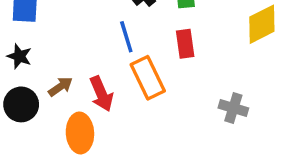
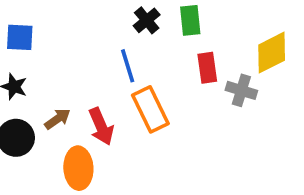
red rectangle: (185, 44) -> (207, 68), moved
gray cross: (233, 108) -> (241, 90), moved

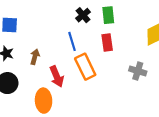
red rectangle: (207, 68) -> (107, 43), moved
gray cross: (241, 90) -> (138, 71), moved
brown arrow: (58, 119) -> (35, 57), moved, turned -40

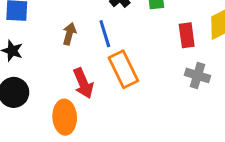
red rectangle: (107, 43) -> (187, 35), moved
brown arrow: (35, 57) -> (69, 34), moved

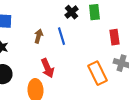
orange rectangle: (123, 69) -> (97, 73), moved

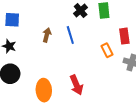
red arrow: (47, 68) -> (76, 85), moved
orange rectangle: (97, 73) -> (107, 50), moved, size x0.6

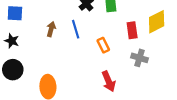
orange rectangle: (107, 50) -> (103, 45), moved
red arrow: (76, 85) -> (109, 81), moved

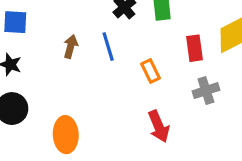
gray cross: (139, 58) -> (206, 91), turned -35

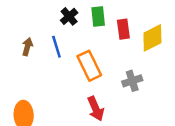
red rectangle: (195, 48) -> (123, 29), moved
orange rectangle: (151, 71) -> (89, 66), size x1.6

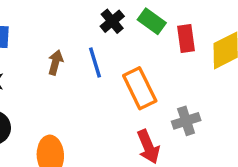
green rectangle: (98, 16) -> (152, 21), turned -48
gray cross: (132, 81) -> (186, 121), moved

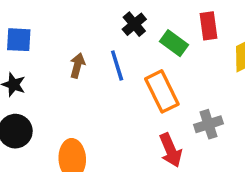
green rectangle: (152, 21) -> (174, 43), moved
red rectangle: (186, 38) -> (209, 26), moved

